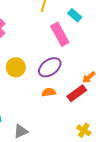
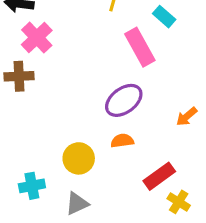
yellow circle: (16, 67) -> (79, 158), moved
red rectangle: (77, 93) -> (159, 176), moved

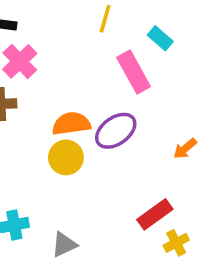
orange semicircle: (122, 141) -> (71, 124), moved, size x1.5
yellow circle: (79, 158) -> (66, 157), moved
yellow cross: (179, 202) -> (176, 243), turned 30

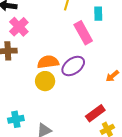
cyan rectangle: (160, 38) -> (98, 14), turned 48

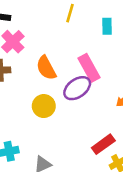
pink rectangle: (83, 33) -> (89, 68), moved
orange semicircle: (48, 62) -> (46, 68), moved, turned -110

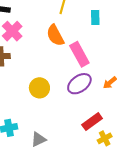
orange semicircle: (46, 68) -> (55, 35), moved
purple ellipse: (77, 88) -> (79, 84), moved

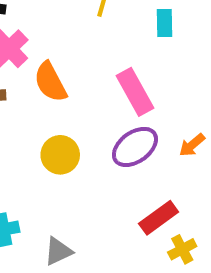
orange semicircle: (55, 35) -> (50, 82), moved

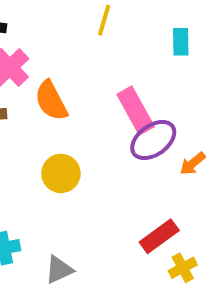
cyan rectangle: (164, 23) -> (181, 42), moved
purple ellipse: (135, 147) -> (153, 140), moved

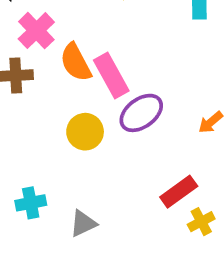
pink rectangle: (136, 111) -> (111, 75), moved
purple ellipse: (153, 140) -> (141, 113), moved

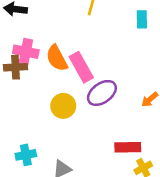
pink cross: (36, 31) -> (26, 52), moved, turned -35
red rectangle: (179, 192) -> (128, 147), turned 35

